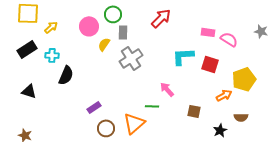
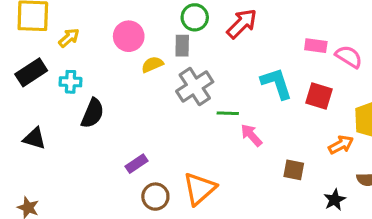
green circle: (113, 14) -> (195, 17), moved
yellow semicircle: (104, 44) -> (152, 65), turned 32
cyan L-shape: (183, 56) -> (276, 83), turned 75
green line: (152, 106) -> (228, 113), moved

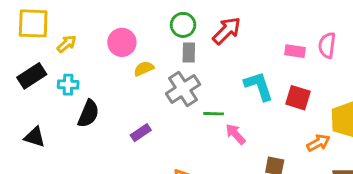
gray rectangle: (182, 46) -> (189, 53), moved
pink semicircle: (349, 57) -> (327, 45), moved, turned -115
purple rectangle: (137, 164) -> (141, 133), moved

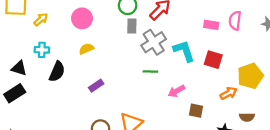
yellow semicircle: (144, 69) -> (86, 49), moved
black rectangle: (32, 76) -> (15, 93), moved
gray cross: (183, 89) -> (154, 42), moved
pink arrow: (235, 134) -> (176, 91), moved, turned -77
black triangle: (35, 137) -> (19, 68), moved

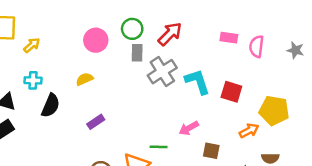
pink circle: (82, 18) -> (96, 40), moved
pink rectangle: (211, 25) -> (229, 38), moved
green line: (150, 72) -> (159, 147), moved
yellow pentagon: (250, 76) -> (274, 111), turned 30

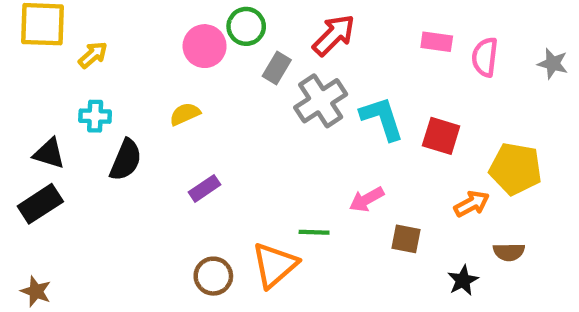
green circle: (132, 29) -> (246, 26), moved
gray rectangle: (137, 53) -> (277, 68), turned 30

